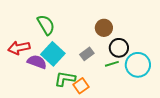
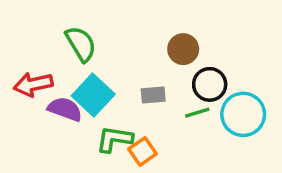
gray rectangle: (87, 54) -> (153, 95), turned 32

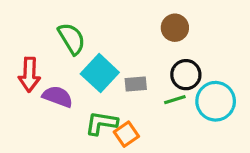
brown circle: (183, 49) -> (175, 28), moved
red arrow: (33, 84) -> (29, 75), turned -76
cyan square: (93, 95) -> (100, 73), moved

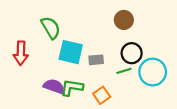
cyan square: (100, 73) -> (71, 52), turned -30
purple semicircle: (58, 97) -> (54, 86), moved
orange square: (126, 134) -> (102, 95), moved

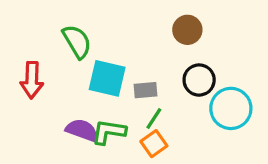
green line: (124, 71) -> (154, 118), moved, turned -40

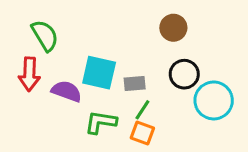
green semicircle: (77, 42) -> (45, 35), moved
purple semicircle: (82, 130) -> (67, 91), moved
orange square: (154, 144) -> (142, 133), turned -35

